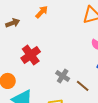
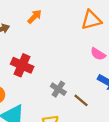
red cross: (31, 55) -> (22, 65), turned -30

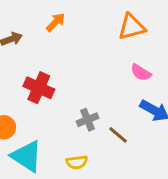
gray cross: (58, 89) -> (88, 120), turned 35

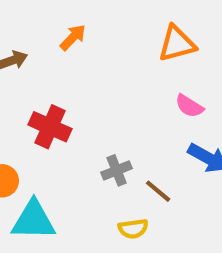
cyan triangle: (27, 156) -> (33, 220), turned -32
yellow semicircle: (77, 162) -> (133, 229), moved

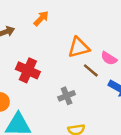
orange triangle: (177, 44) -> (79, 47), moved
brown line: (158, 191) -> (91, 70), moved

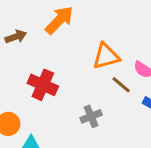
orange arrow: (41, 18) -> (59, 20), size x1.5

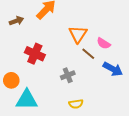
orange triangle: (106, 56) -> (78, 34), turned -42

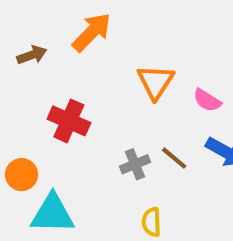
brown line: (88, 54) -> (174, 158), moved
yellow semicircle: (76, 104) -> (151, 222), turned 96

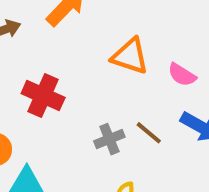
orange triangle: (156, 82) -> (130, 56), turned -45

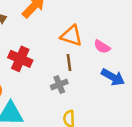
brown line: (149, 133) -> (69, 63), moved, turned 42

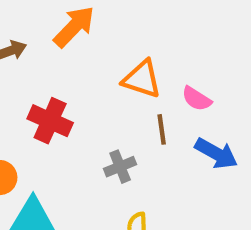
brown line: (69, 63) -> (162, 129), moved

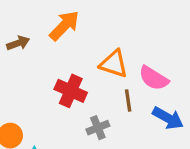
pink semicircle: (197, 99) -> (154, 78), size x1.4
red cross: (50, 121) -> (71, 91), moved

